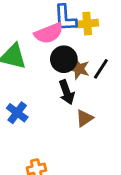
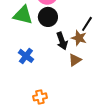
black circle: (64, 59) -> (48, 17), moved
brown star: (79, 69) -> (79, 38), moved

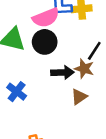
black arrow: (62, 41) -> (62, 72), turned -72

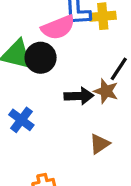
black circle: (45, 42) -> (41, 58), moved
brown triangle: (79, 97) -> (100, 144), moved

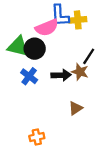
blue cross: (21, 120) -> (29, 76), moved

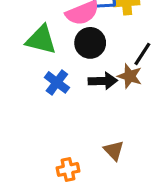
black circle: (35, 49) -> (90, 43), moved
brown triangle: (75, 108) -> (114, 150), moved, turned -40

